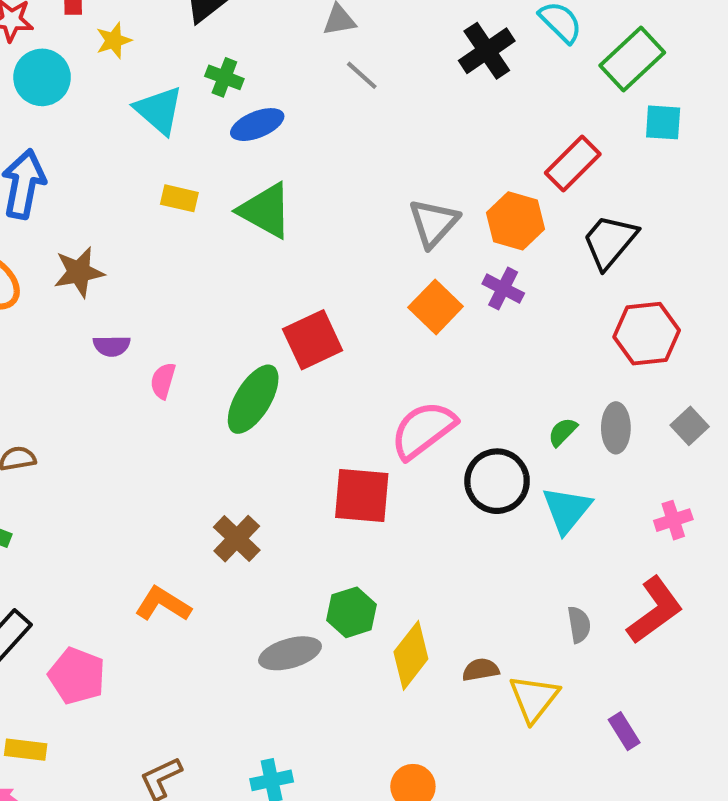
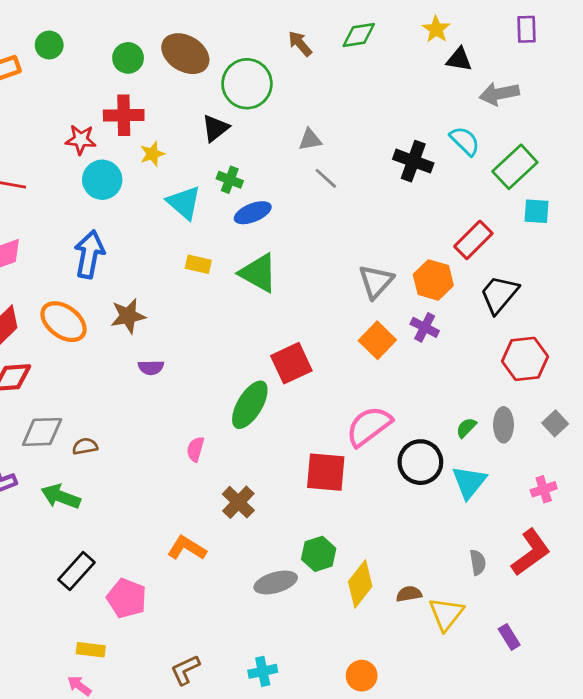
black cross: (487, 51) -> (413, 161), turned -36
pink semicircle: (163, 381) -> (195, 449), moved

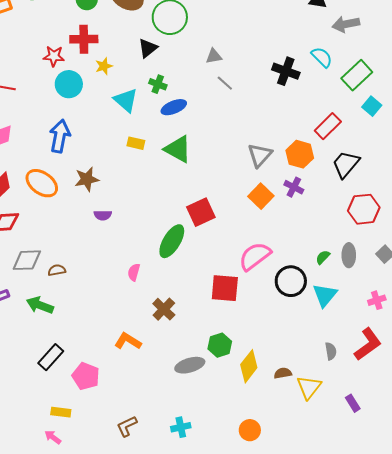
cyan square: (536, 211) -> (372, 106), turned 36

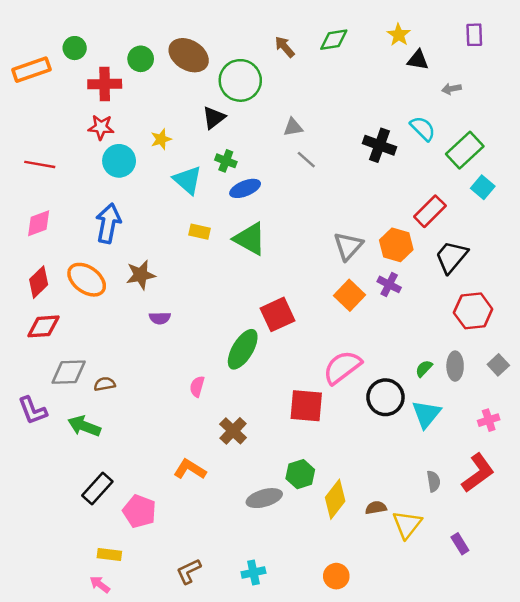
gray arrow: (346, 24) -> (451, 89), size x0.6
red cross: (84, 39) -> (105, 84), moved

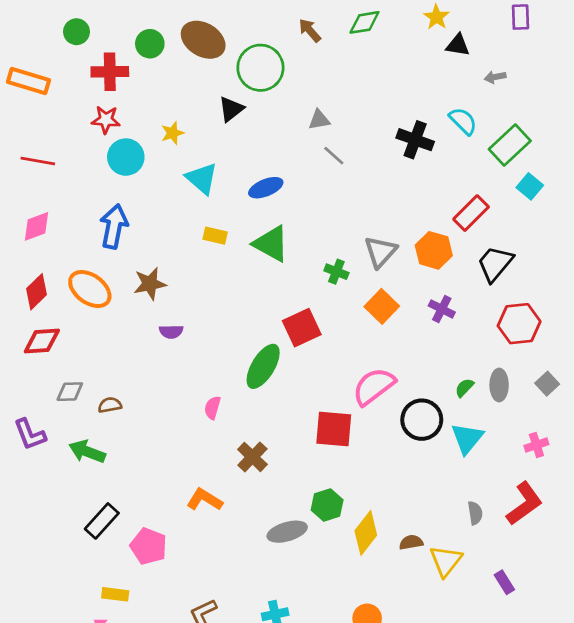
orange rectangle: (31, 70) -> (28, 81), moved, turned 36
green cross: (226, 161) -> (336, 272), moved
purple cross: (389, 284) -> (442, 309), moved
gray diamond: (69, 372) -> (70, 392), size x0.7

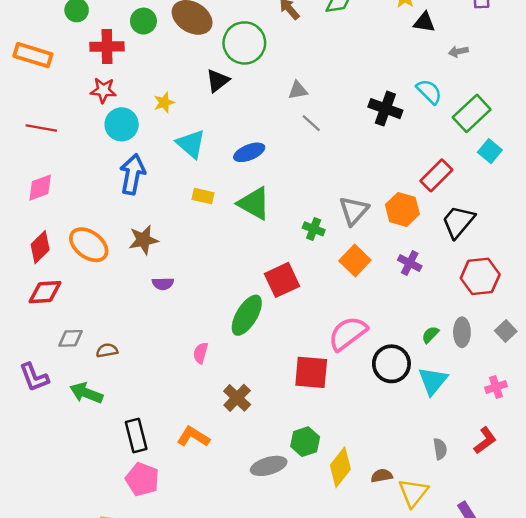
blue arrow: (114, 226) -> (133, 174), moved
red L-shape: (524, 504) -> (485, 440), size x0.7
black rectangle: (102, 521) -> (136, 436), moved, turned -56

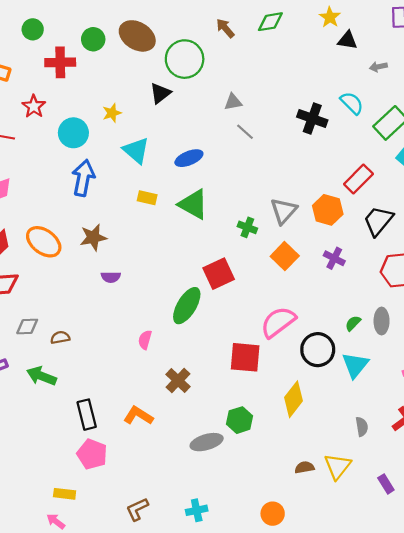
red star: (103, 90) -> (34, 106), moved, turned 30
yellow diamond: (340, 467) -> (294, 399), moved
brown semicircle: (382, 476) -> (305, 467), moved

